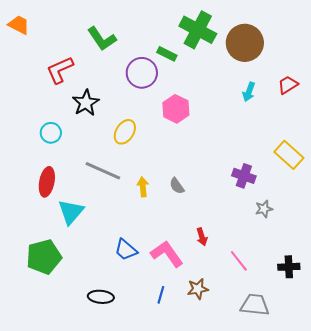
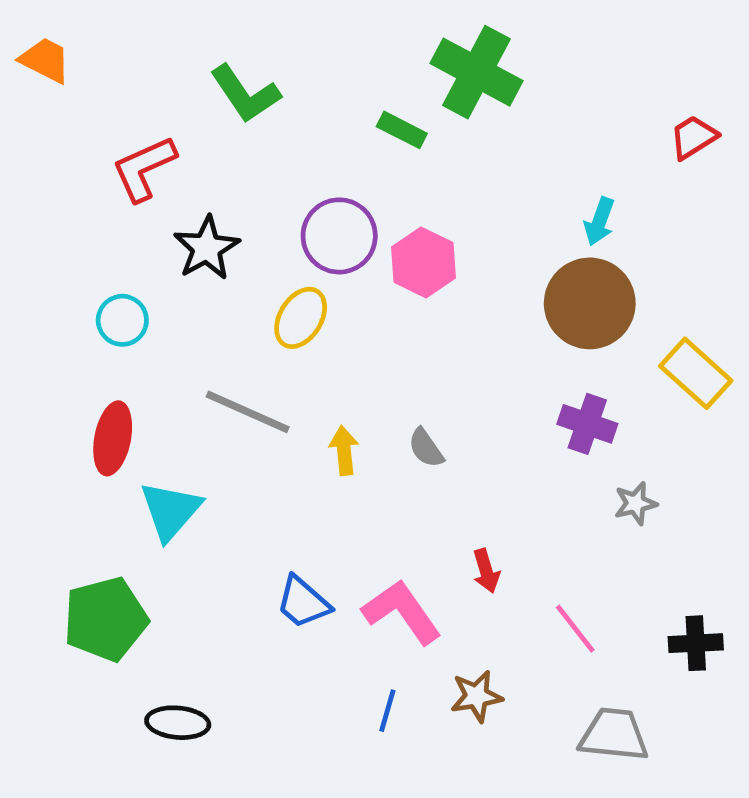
brown circle: (245, 43) -> (590, 303), moved
purple circle: (142, 73) -> (339, 236), moved
red trapezoid: (288, 85) -> (693, 137), moved
black ellipse: (101, 297) -> (178, 723), moved

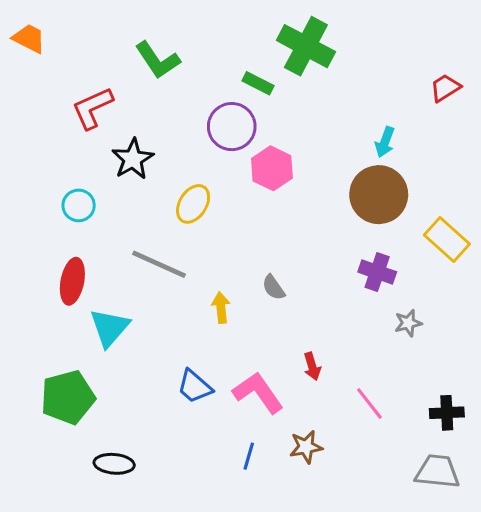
purple circle: (339, 236) -> (232, 127), moved
yellow arrow: (344, 450) -> (221, 308), moved
gray trapezoid: (614, 735) -> (437, 472), moved

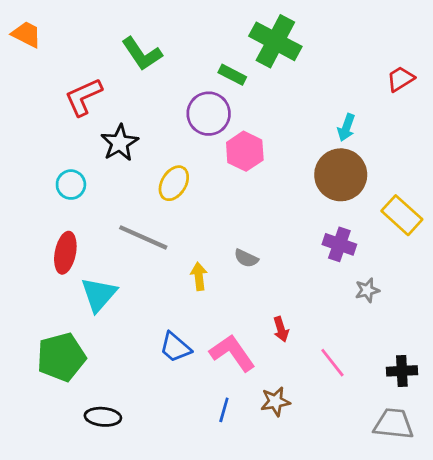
gray semicircle: (273, 287) -> (246, 258), turned -30

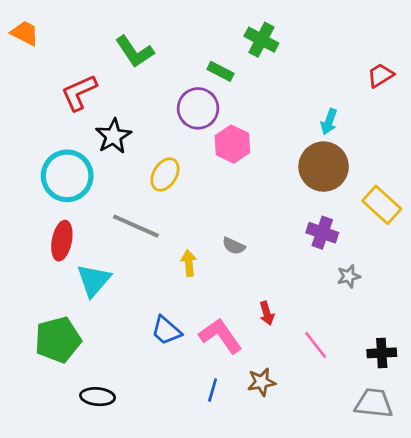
green cross: (275, 41) -> (261, 40), size x0.7
cyan circle: (71, 185) -> (67, 176), size x1.8

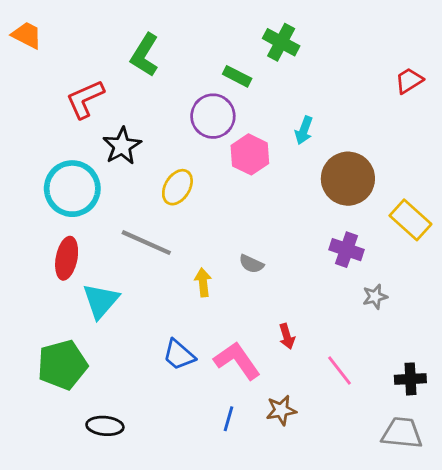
green L-shape: (135, 52) -> (145, 55), turned 66
cyan arrow: (329, 122) -> (304, 130), moved

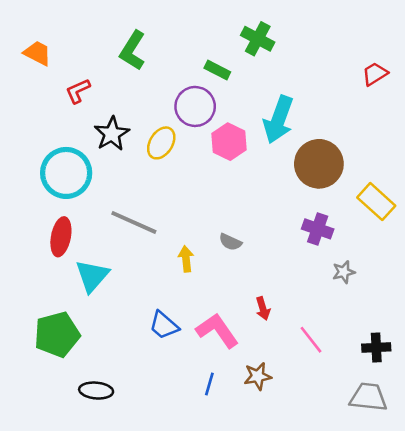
orange trapezoid: (27, 35) -> (37, 53), moved
red L-shape: (85, 99) -> (78, 91), size x0.7
cyan arrow: (304, 130) -> (278, 120), size x1.8
yellow ellipse: (177, 187) -> (161, 143), moved

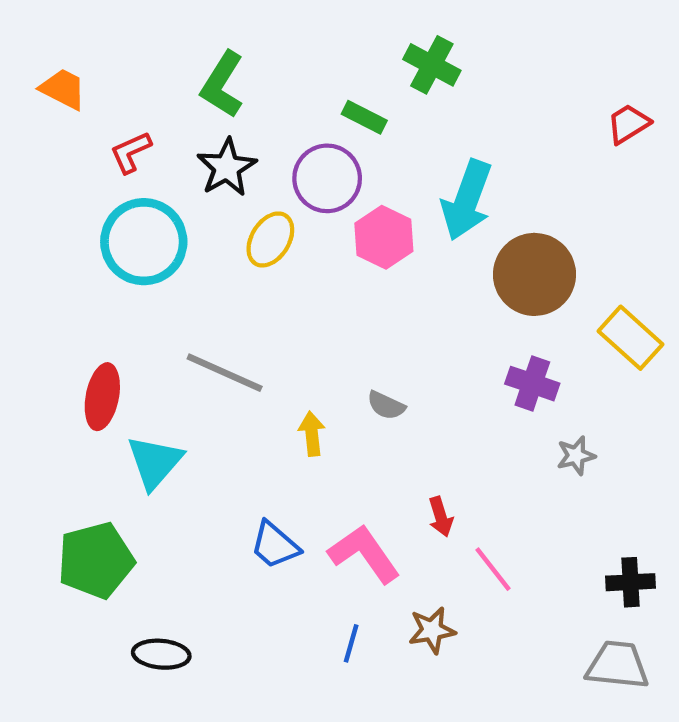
black star: (112, 134) -> (227, 167), moved
cyan circle: (66, 173) -> (144, 242), moved
pink line: (311, 340) -> (493, 569), moved

